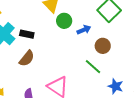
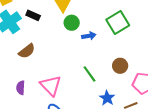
black rectangle: (27, 34) -> (33, 15), moved
brown circle: (103, 46) -> (120, 66), moved

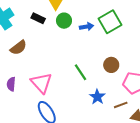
black rectangle: (33, 15) -> (38, 18), moved
blue arrow: (89, 36) -> (87, 27), moved

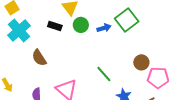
brown semicircle: (18, 48) -> (39, 58), turned 102
brown circle: (111, 65) -> (141, 62), moved

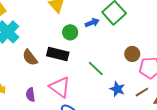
green circle: (81, 25) -> (70, 32), moved
black rectangle: (55, 26) -> (58, 54), moved, size x1.5

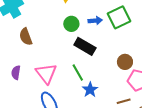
black rectangle: (58, 54) -> (85, 46), moved
green line: (96, 69) -> (78, 72), moved
blue star: (117, 89) -> (90, 90), moved

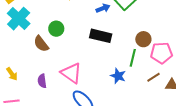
green circle: (71, 24) -> (56, 29), moved
green line: (78, 72) -> (133, 58), moved, turned 60

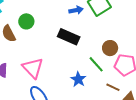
green line: (133, 58) -> (96, 64), turned -66
brown line: (154, 77) -> (113, 87), turned 48

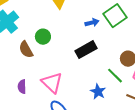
black rectangle: (69, 37) -> (86, 50), turned -50

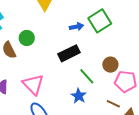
green line: (115, 76) -> (87, 76), moved

